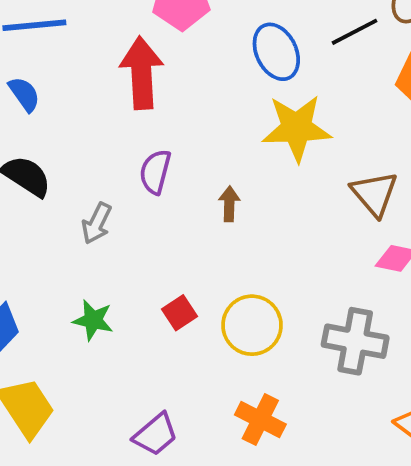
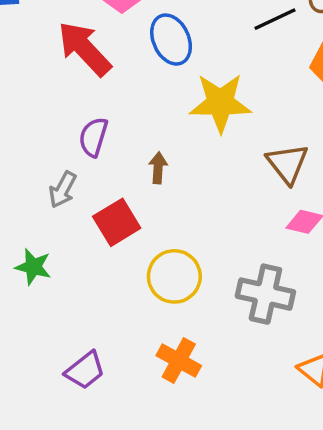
blue ellipse: (276, 52) -> (171, 40), moved
red arrow: (142, 73) -> (84, 49), turned -42
gray arrow: (97, 223) -> (63, 190), moved
red square: (180, 313) -> (117, 222), moved, size x1.5

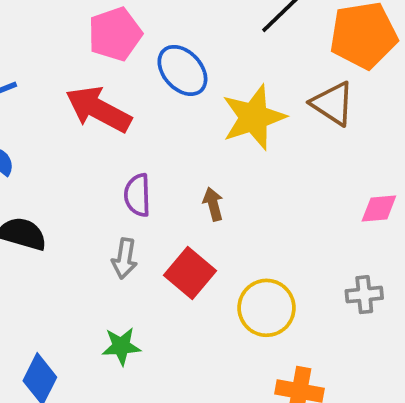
brown triangle: (287, 164) -> (333, 104), moved
gray cross: (265, 294) -> (364, 295), size x0.6

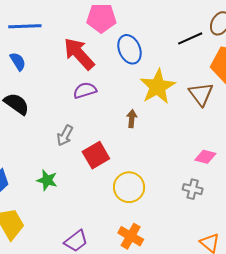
yellow star: (254, 117) -> (158, 87), turned -30
purple semicircle: (137, 195) -> (85, 90), moved, turned 55
brown arrow: (213, 204) -> (132, 119), moved
gray cross: (364, 295) -> (193, 189), moved

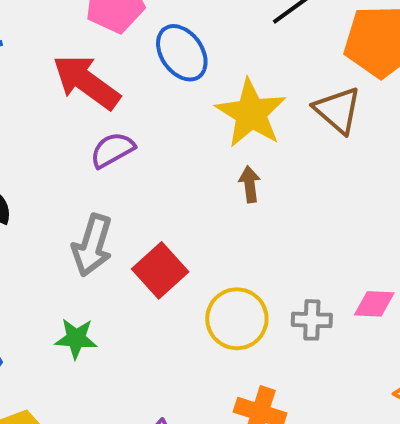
brown arrow: (132, 119) -> (250, 184), moved
gray arrow: (65, 136) -> (92, 245), size x1.4
pink diamond: (205, 157) -> (374, 304), moved
gray cross: (193, 189) -> (312, 320), moved

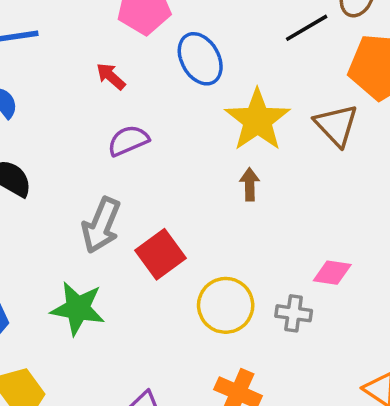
red arrow: (86, 82) -> (111, 76), size x0.5
pink diamond: (374, 304) -> (332, 273), moved
green star: (76, 338) -> (78, 308), size x1.4

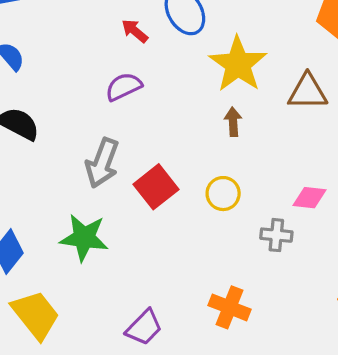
red arrow: (111, 76) -> (135, 31), moved
brown triangle: (336, 125) -> (308, 92), moved, turned -45
yellow circle: (226, 305) -> (223, 194), moved, size x0.7

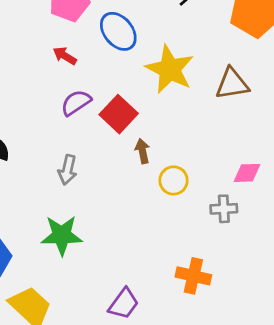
red arrow: (135, 31) -> (65, 56), moved
brown arrow: (233, 122) -> (142, 151), moved
gray arrow: (102, 163) -> (67, 170), size x0.7
red square: (156, 187) -> (119, 114), moved

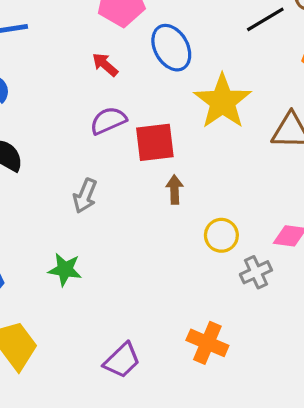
red square: (119, 114) -> (155, 142), turned 30
yellow circle: (174, 180) -> (221, 235), moved
gray cross: (224, 209) -> (256, 272), turned -32
green star: (62, 235) -> (65, 270), size x0.7

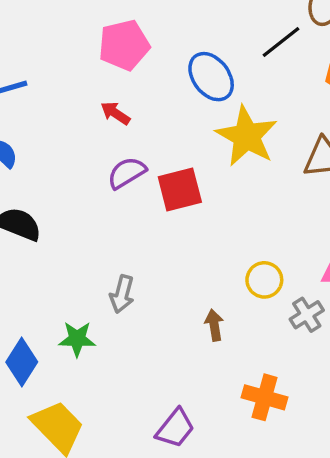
blue ellipse: (171, 48) -> (211, 77), moved
brown arrow: (175, 190) -> (214, 325), moved
gray arrow: (85, 196) -> (122, 294), moved
green star: (65, 270) -> (77, 339), moved

